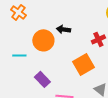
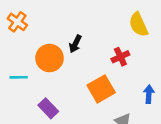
black arrow: (63, 29) -> (75, 44), turned -72

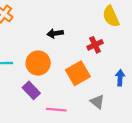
black arrow: (75, 44) -> (55, 33), turned 56
orange circle: (50, 58) -> (38, 63), moved

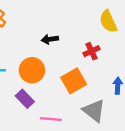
gray triangle: (97, 102) -> (94, 111), size x1.5

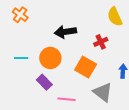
black arrow: (50, 39) -> (65, 32), size x1.5
orange square: (74, 81) -> (86, 67), turned -30

